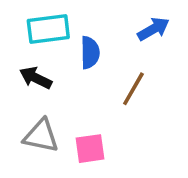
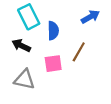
cyan rectangle: (48, 29) -> (29, 17), turned 70
pink square: (90, 149) -> (53, 64), moved

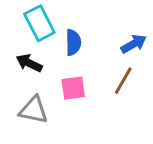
blue arrow: (90, 17) -> (134, 44), moved
brown line: (79, 52) -> (123, 81), moved

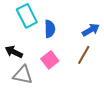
black arrow: (29, 63) -> (14, 52), moved
pink square: (73, 88) -> (50, 60), turned -30

